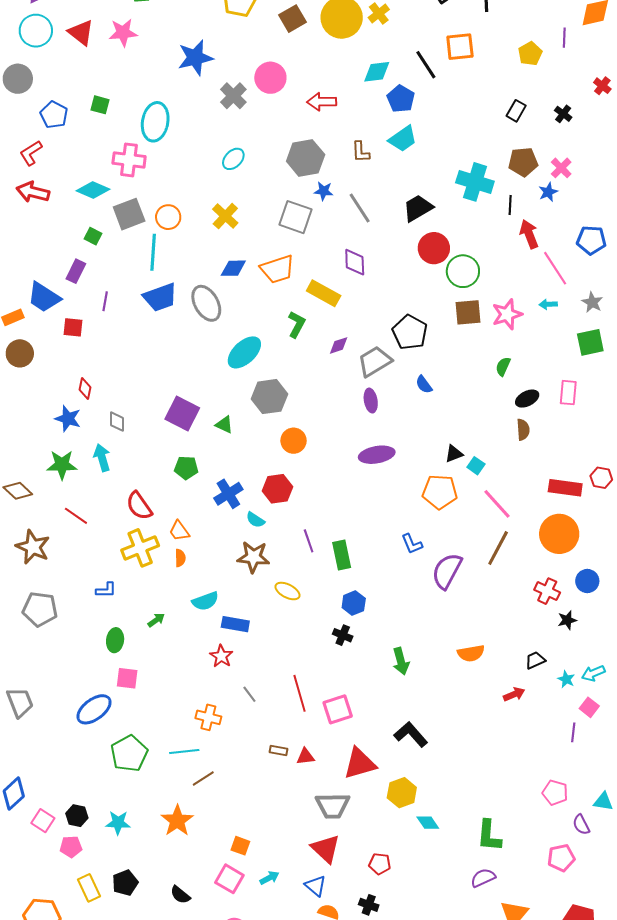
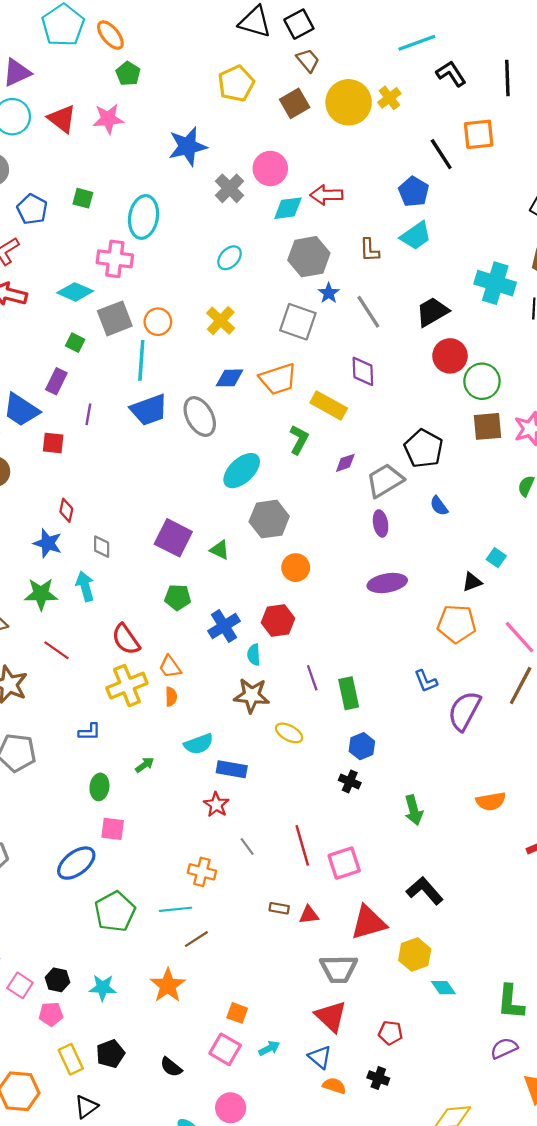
cyan diamond: (377, 72) -> (288, 208), moved
blue star: (324, 191) -> (329, 293), turned 30
cyan square: (476, 466) -> (496, 558), moved
cyan semicircle: (255, 520) -> (254, 655), turned 54

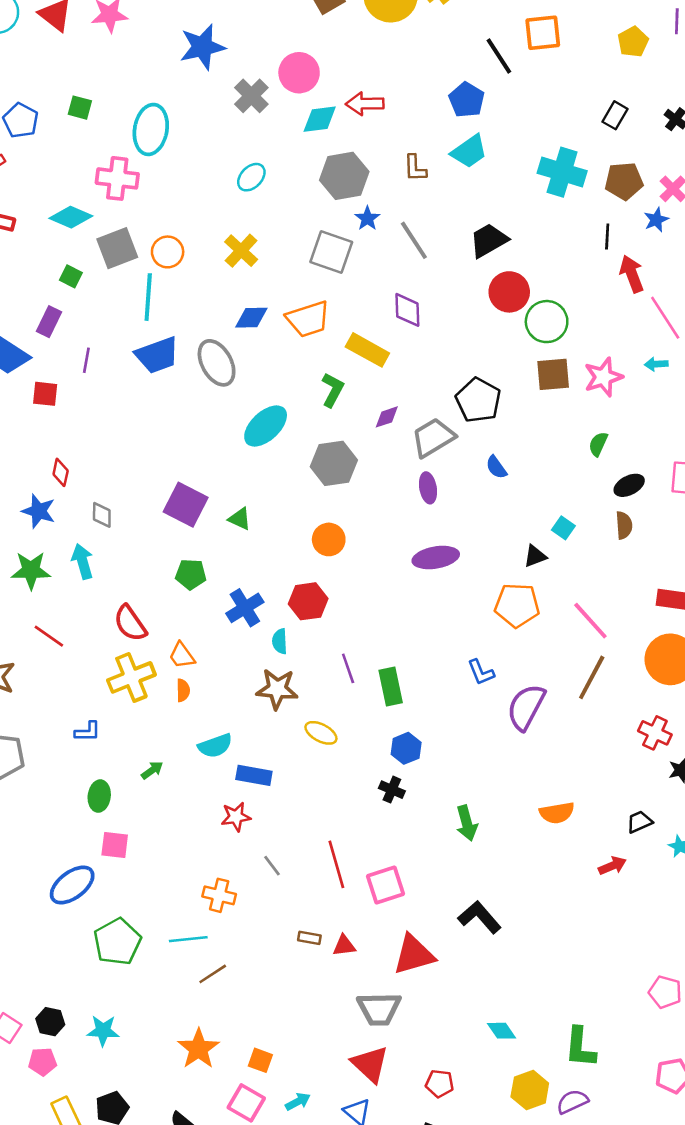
cyan cross: (495, 283) -> (562, 172), moved
gray hexagon: (269, 519) -> (334, 463), moved
red star: (216, 805) -> (236, 817), turned 30
yellow hexagon: (415, 955) -> (530, 1090), moved
orange star: (168, 985) -> (198, 1049), moved

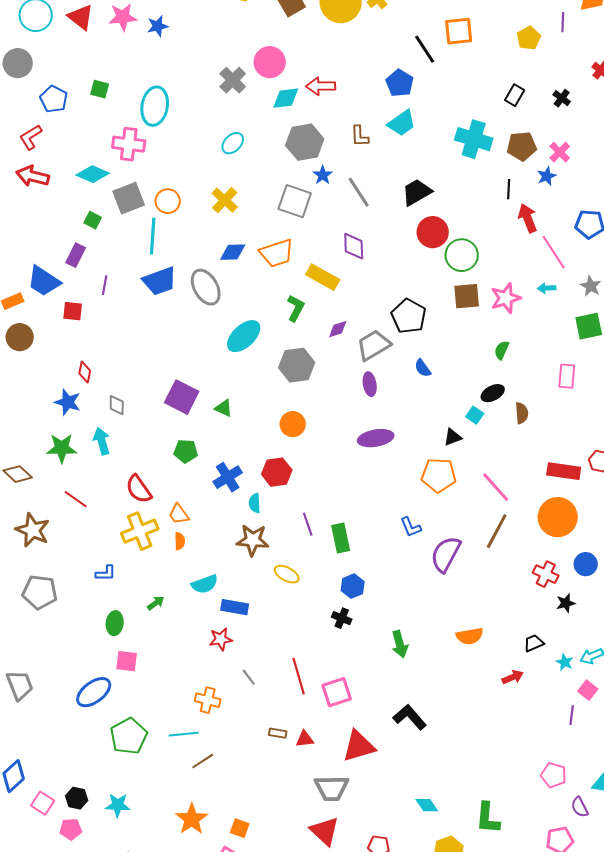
blue star: (202, 47) -> (158, 26), moved, size x0.6
black ellipse: (629, 485) -> (493, 393), moved

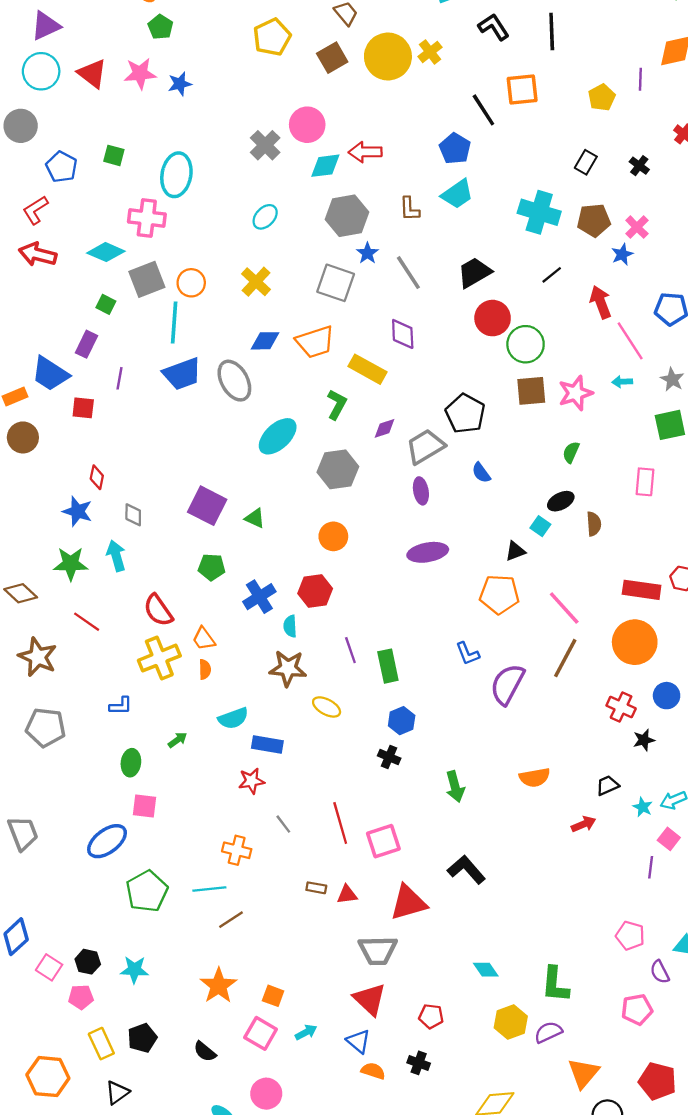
black line: (509, 189) -> (552, 275), moved, turned 48

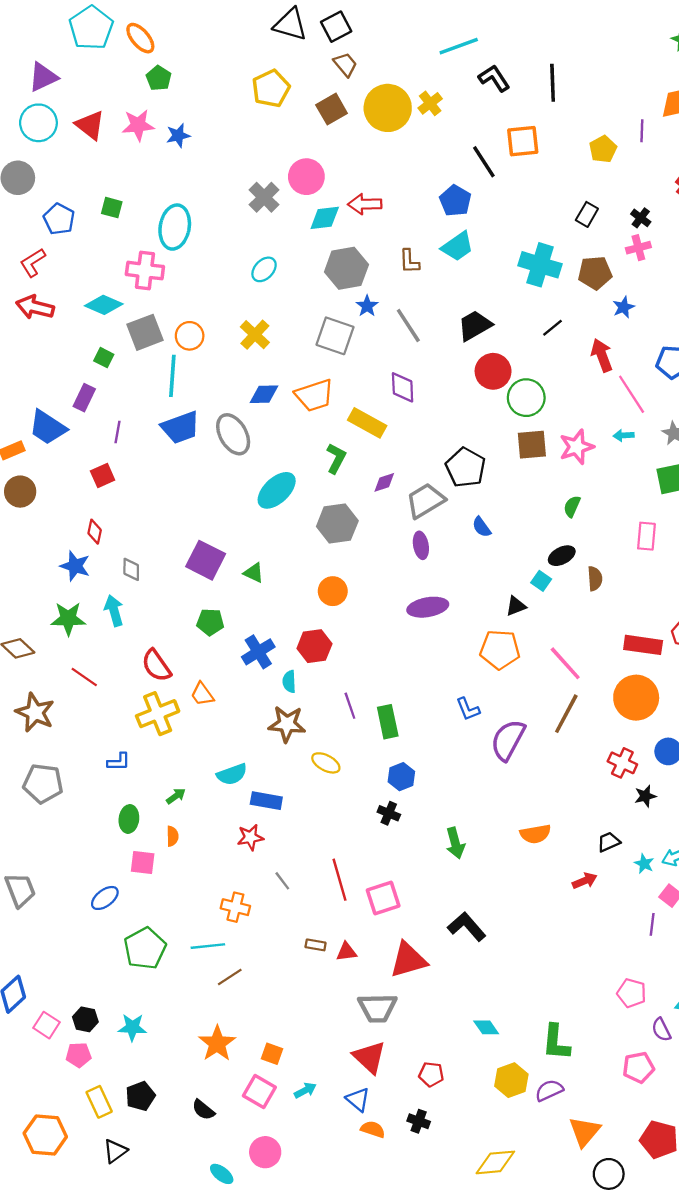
pink cross: (637, 227) -> (638, 248), moved, turned 30
red square: (83, 408) -> (103, 475), moved, turned -30
orange semicircle: (205, 669) -> (172, 836), moved
blue ellipse: (107, 841) -> (105, 898), size x0.7

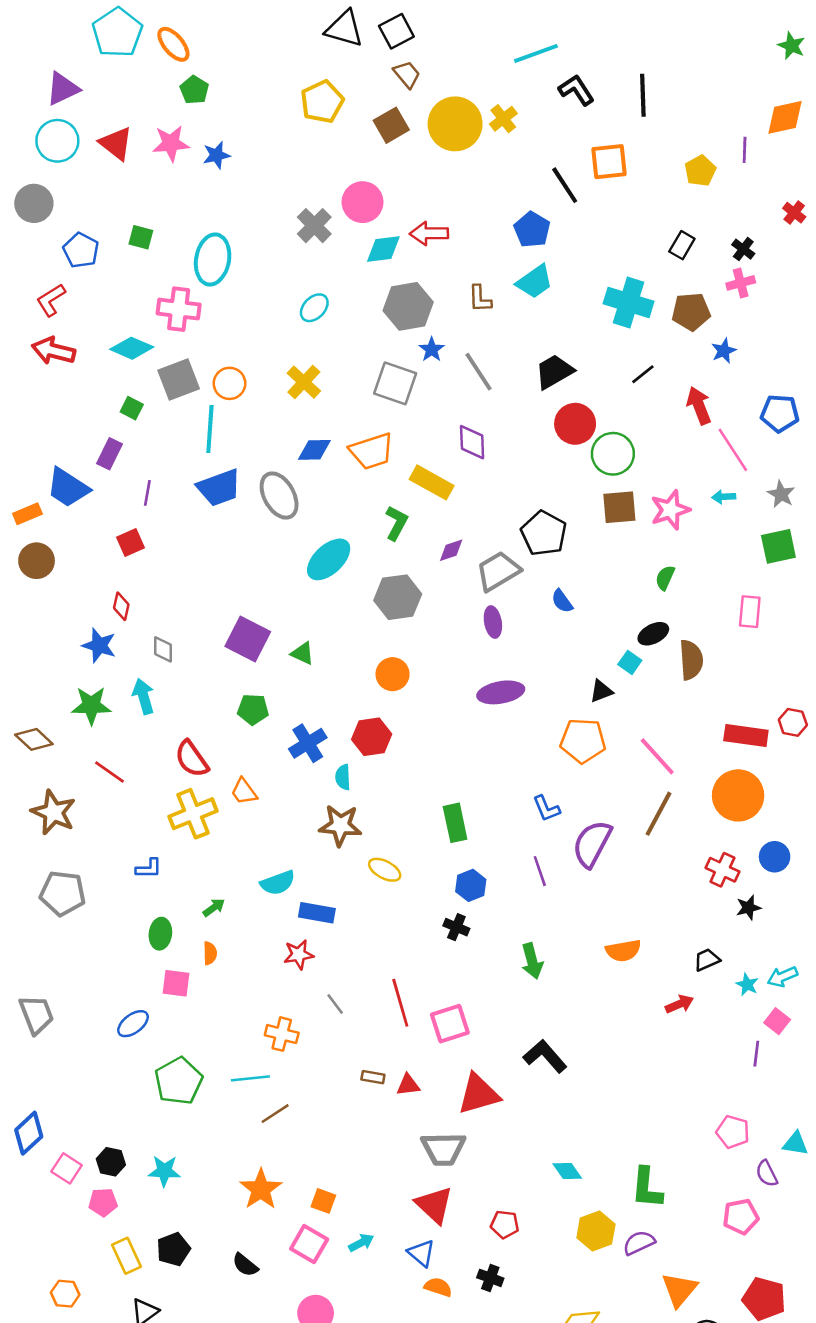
brown semicircle: (595, 579) -> (691, 660), size x1.4
purple line: (350, 706) -> (540, 871), moved
orange hexagon: (45, 1135) -> (65, 1294), size x0.6

